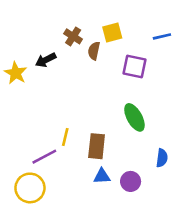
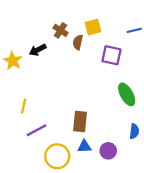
green ellipse: (134, 117) -> (127, 94), moved
yellow line: (65, 137) -> (24, 106), moved
yellow circle: (30, 188) -> (57, 156), moved

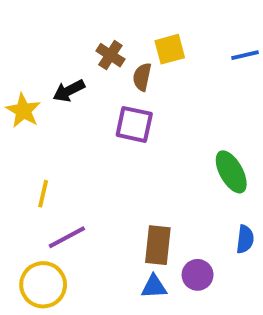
purple square: (111, 55) -> (134, 124), moved
brown rectangle: (80, 122) -> (158, 245), moved
blue triangle: (84, 146) -> (154, 287), moved
yellow circle: (57, 156) -> (43, 285), moved

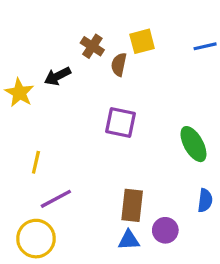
purple square: (134, 124) -> (121, 123), moved

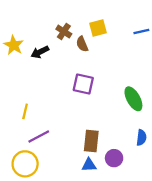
brown semicircle: (119, 64) -> (82, 44), turned -35
yellow star: (19, 93) -> (14, 45), moved

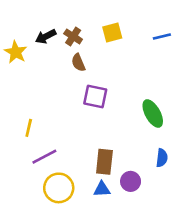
brown semicircle: (82, 44) -> (78, 63), moved
black arrow: (40, 52) -> (46, 36), moved
yellow circle: (25, 164) -> (59, 188), moved

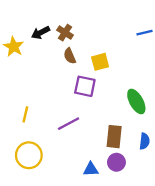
yellow square: (112, 33) -> (100, 62), moved
purple line: (44, 157) -> (69, 124), moved
brown rectangle: (104, 162) -> (114, 137), moved
yellow circle: (59, 188) -> (29, 155), moved

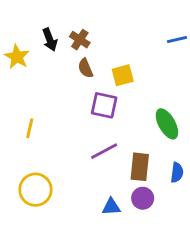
black arrow: (41, 33) -> (50, 40), turned -84
yellow line: (25, 114) -> (30, 128), moved
purple line: (69, 124) -> (104, 151), moved

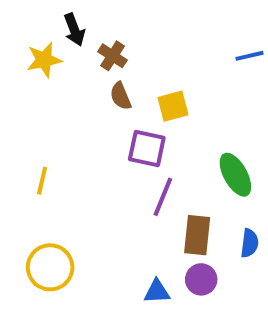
black arrow: (50, 40) -> (74, 30), moved
yellow star: (17, 57) -> (44, 60), moved, turned 30
purple line: (104, 151) -> (163, 197), moved, turned -40

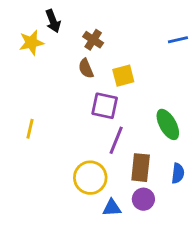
brown cross: (113, 56) -> (93, 40), moved
yellow circle: (50, 267) -> (90, 178), moved

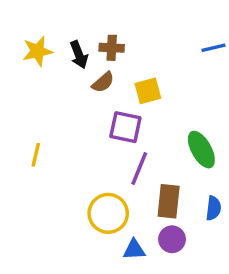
black arrow: (53, 21) -> (79, 55), moved
brown cross: (93, 40) -> (112, 48), turned -30
brown semicircle: (86, 68) -> (103, 82), turned -108

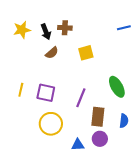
brown semicircle: (103, 82) -> (52, 53), moved
purple square: (125, 127) -> (46, 93), moved
yellow circle: (108, 213) -> (51, 124), moved

